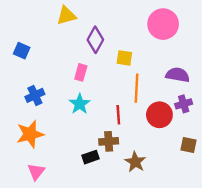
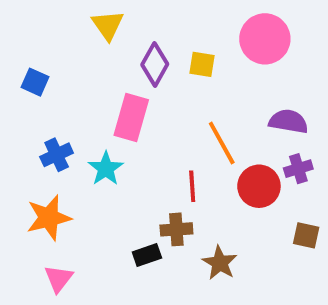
yellow triangle: (66, 16) -> (108, 25), turned -50
yellow square: (124, 58) -> (202, 64), moved
pink rectangle: (81, 72) -> (131, 117), size x1.6
orange line: (136, 88) -> (222, 143), turned -32
cyan star: (80, 104) -> (106, 169), moved

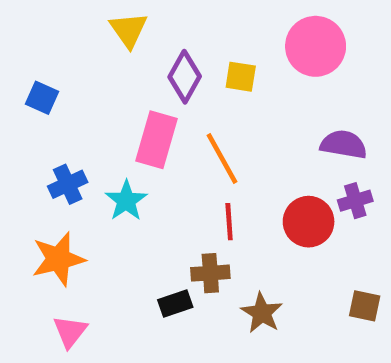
orange line: (222, 143) -> (222, 159), moved
brown square: (306, 235) -> (365, 306), moved

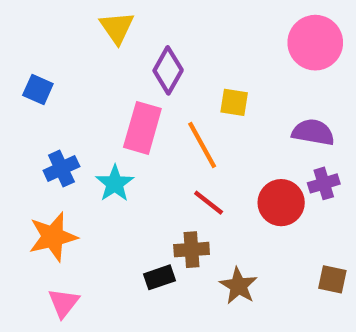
pink circle: (316, 46) -> (315, 43), moved
yellow square: (241, 77) -> (234, 102), moved
red line: (229, 222) -> (209, 203), turned -48

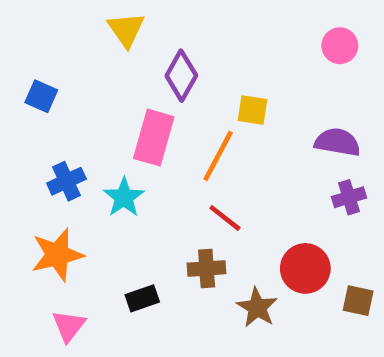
pink circle: (315, 43) -> (340, 46), size x0.6
orange line: (202, 145) -> (218, 156), turned 57
red circle: (281, 203) -> (305, 268), moved
black rectangle: (160, 277) -> (142, 298), moved

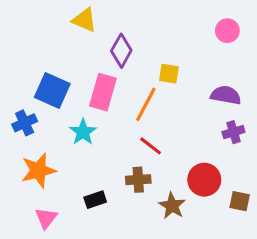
yellow triangle: (126, 30) -> (84, 20), turned -32
blue square: (41, 96) -> (52, 91), moved, size x1.6
blue cross: (66, 181) -> (25, 123), moved

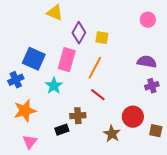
yellow square: (169, 74) -> (102, 38), moved
brown cross: (138, 180) -> (78, 116), moved

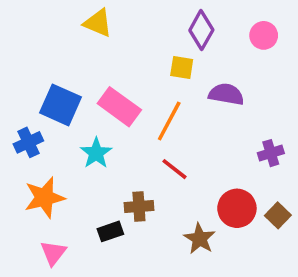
purple diamond: (79, 33) -> (201, 30), moved
pink rectangle: (67, 60) -> (119, 107), turned -70
purple semicircle: (147, 62) -> (226, 94), moved
brown square: (156, 131) -> (278, 215), moved, turned 32

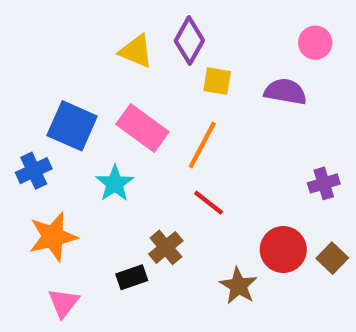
yellow triangle: (98, 23) -> (136, 51), moved
purple diamond: (201, 30) -> (189, 41), moved
purple semicircle: (226, 94) -> (285, 92), moved
brown cross: (139, 207) -> (166, 247), turned -36

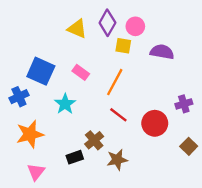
pink circle: (315, 43) -> (135, 26), moved
pink rectangle: (142, 128) -> (81, 72), size x0.6
red circle: (283, 250) -> (155, 123), moved
brown star: (238, 286) -> (117, 160), moved, turned 30

